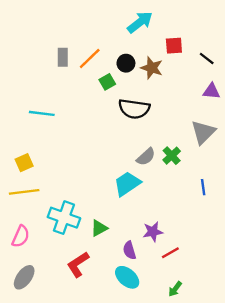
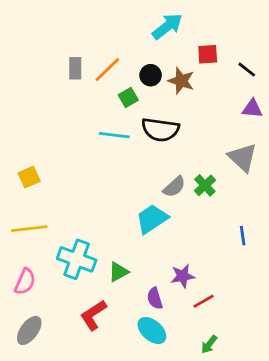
cyan line: (42, 113) -> (114, 135), moved
gray triangle: (203, 132) -> (243, 157), turned -32
yellow square: (24, 163) -> (29, 177), moved
blue line: (203, 187) -> (243, 236), moved

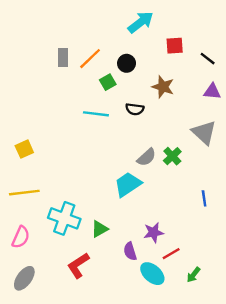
brown star: (181, 81) -> (163, 87), moved
black semicircle: (160, 130) -> (135, 109), size x0.6
cyan ellipse: (152, 330) -> (152, 274), moved
green arrow: (209, 344) -> (193, 275), moved

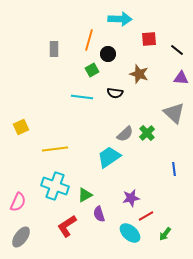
cyan arrow: (141, 22) -> (120, 19), turned 40
orange line: (90, 59) -> (89, 40), moved, turned -30
yellow line: (24, 193) -> (55, 149), moved
purple semicircle: (130, 251) -> (99, 214), moved

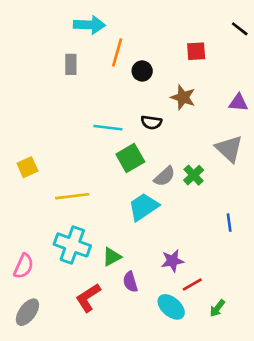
cyan arrow: (120, 19) -> (89, 25), moved
black line: (177, 50) -> (240, 29), moved
green square: (92, 70) -> (130, 158), moved, size x1.5

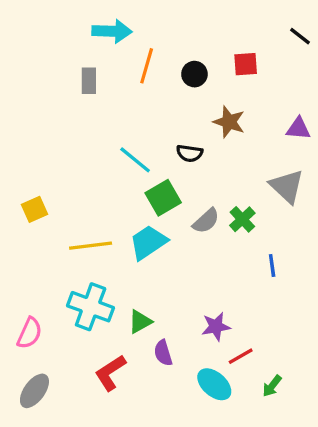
black circle: (142, 71) -> (194, 74), moved
cyan line: (108, 128) -> (135, 160), turned 32
cyan trapezoid: (143, 207) -> (148, 242), moved
blue line: (229, 223) -> (272, 265), moved

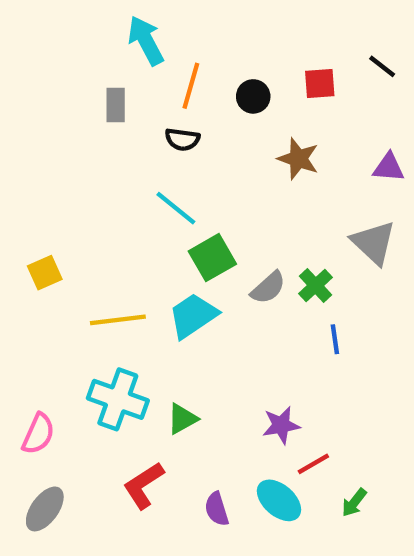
cyan arrow: (112, 31) -> (146, 41), turned -120
black line: (300, 36) -> (382, 66), moved
black semicircle: (190, 153) -> (182, 139), moved
blue line: (272, 265) -> (335, 339), moved
purple semicircle: (163, 353) -> (217, 509), moved

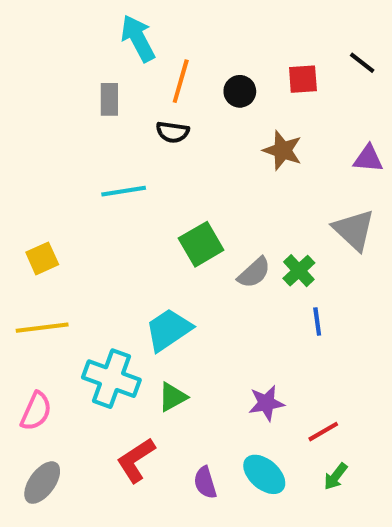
cyan line: (176, 208) -> (124, 191), moved, turned -48
cyan trapezoid: (193, 316) -> (168, 330), moved
yellow line: (118, 320) -> (42, 328), moved
red line: (313, 464) -> (323, 432), moved

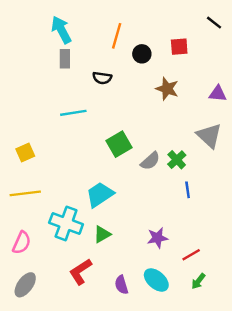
cyan arrow: (138, 38) -> (61, 30), moved
black line: (362, 63) -> (214, 23), moved
orange line: (181, 81) -> (117, 36), moved

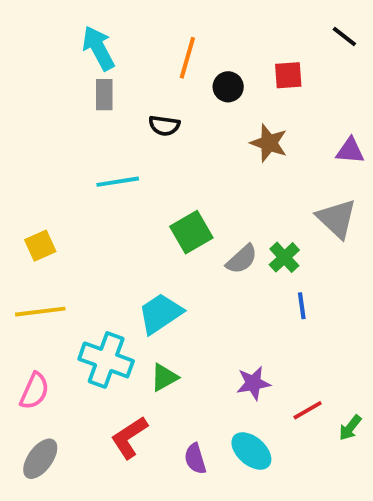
green arrow: (198, 281) -> (350, 428), moved

